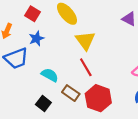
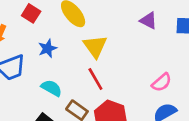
blue star: (36, 38) -> (48, 48), moved

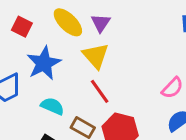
purple triangle: (148, 20) -> (101, 23), moved, turned 42
blue star: (48, 48) -> (44, 63), size x1.6

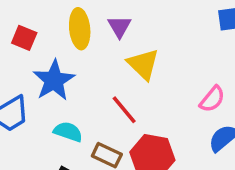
yellow ellipse: (68, 22) -> (80, 29), turned 44
yellow triangle: (96, 56) -> (143, 64), moved

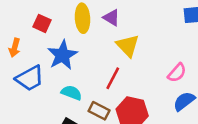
purple triangle: (119, 27) -> (111, 18), turned -30
red line: (124, 110) -> (113, 78), turned 65

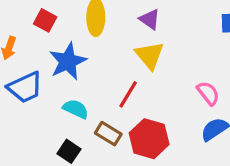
purple triangle: (111, 18) -> (150, 19), moved
pink semicircle: (177, 73) -> (208, 93), turned -84

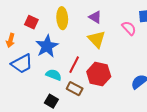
pink semicircle: (208, 93) -> (129, 28), moved
red line: (128, 94) -> (74, 65), moved
red hexagon: (149, 139) -> (99, 74), moved

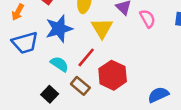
pink semicircle: (129, 28) -> (147, 18), moved
yellow triangle: (97, 39) -> (102, 28), moved

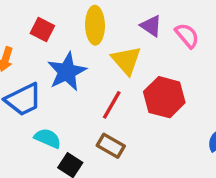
cyan semicircle: (59, 64) -> (48, 138), moved
red hexagon: (113, 75) -> (164, 97), moved

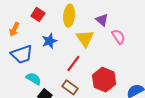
pink semicircle: (187, 36) -> (118, 37), moved
blue star: (67, 72) -> (49, 41), size x0.7
red hexagon: (164, 97) -> (104, 80), moved

